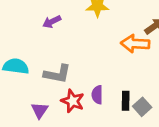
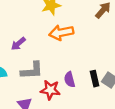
purple arrow: (52, 22) -> (18, 44), moved
orange arrow: (135, 44) -> (61, 33), moved

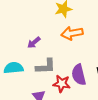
purple semicircle: (70, 79) -> (79, 75), size x1.5

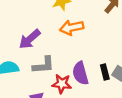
purple arrow: (34, 42) -> (30, 39), size x1.5

